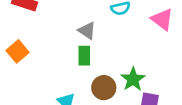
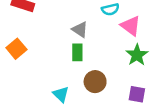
pink triangle: (162, 19) -> (131, 26), moved
green star: (133, 79) -> (137, 55), moved

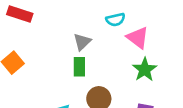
gray triangle: (80, 30) -> (82, 42), turned 42

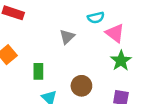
green rectangle: (79, 67) -> (38, 71), moved

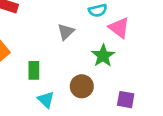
green star: (121, 61) -> (103, 56), moved

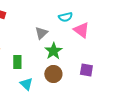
green star: (103, 56) -> (53, 51), moved
purple square: (126, 100) -> (86, 70), moved

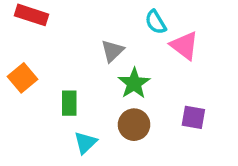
cyan semicircle: (65, 17) -> (156, 22), turned 72
cyan triangle: (26, 84) -> (85, 143), turned 32

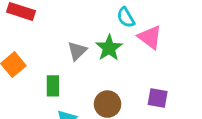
gray triangle: (112, 51) -> (77, 51), moved
green star: (134, 83) -> (109, 48), moved

